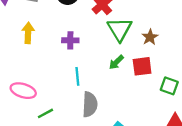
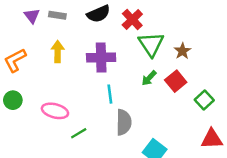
purple cross: (70, 40) -> (101, 57), size x1.6
red square: (142, 66) -> (176, 81), turned -30
green square: (169, 86) -> (204, 100), turned 30

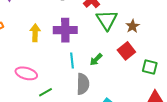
yellow arrow: (58, 52) -> (35, 33), moved
green arrow: (149, 78) -> (96, 60), moved
green square: (204, 100) -> (150, 67), turned -35

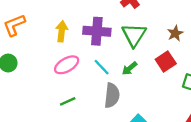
green triangle: (107, 20) -> (134, 35), moved
cyan line: (72, 60) -> (102, 67), turned -42
pink ellipse: (26, 73) -> (67, 65), moved, turned -50

